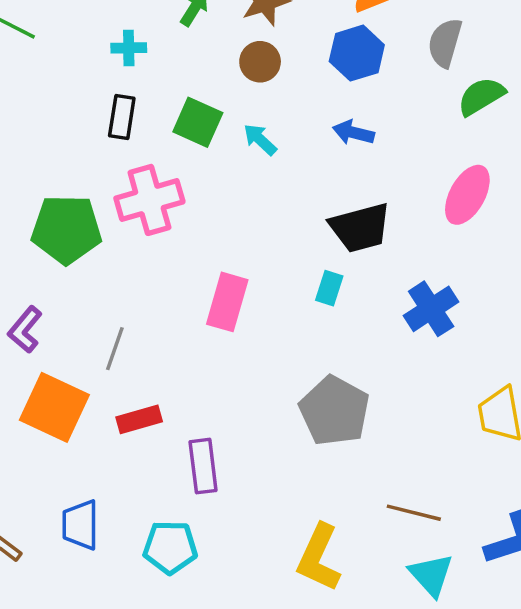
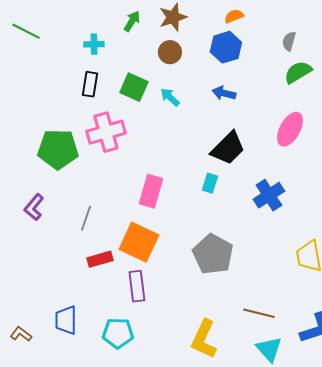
gray semicircle: (445, 43) -> (289, 41), moved, size x0.7
black trapezoid: (360, 228) -> (228, 148), turned -30
orange square: (54, 407) -> (139, 242), moved

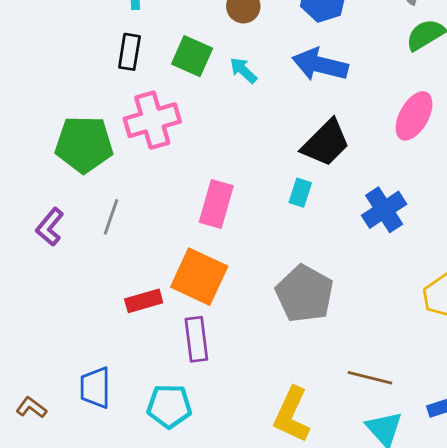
blue arrow: (224, 93) -> (320, 65), size x1.6
gray line: (86, 218) -> (111, 217), moved

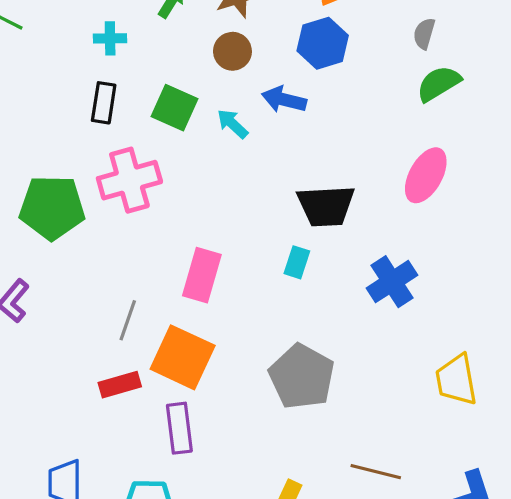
blue arrow: (320, 65) -> (284, 100), moved, size x0.7
black trapezoid: (326, 143) -> (326, 206), turned 42
gray line: (111, 217) -> (128, 320), moved

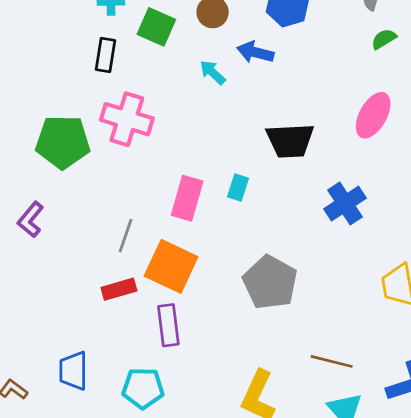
green semicircle: (439, 83) -> (384, 39), size x0.7
green square: (174, 108) -> (156, 27), moved
pink cross: (129, 180) -> (127, 119), turned 33
cyan rectangle: (297, 262) -> (238, 187), moved

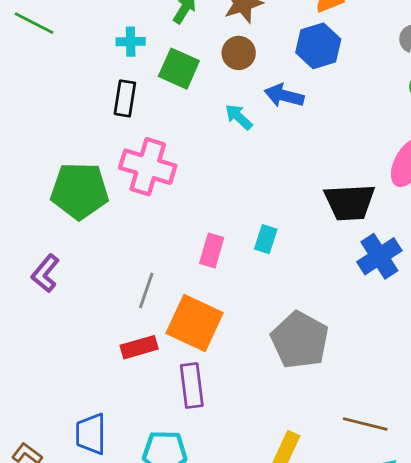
black trapezoid: (290, 141) -> (350, 202), moved
pink rectangle: (187, 198) -> (212, 251), size x0.7

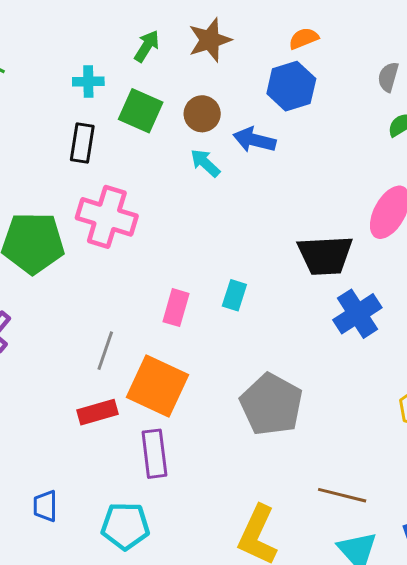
brown circle: (239, 53) -> (202, 114), moved
blue trapezoid: (91, 434) -> (45, 506), size x0.7

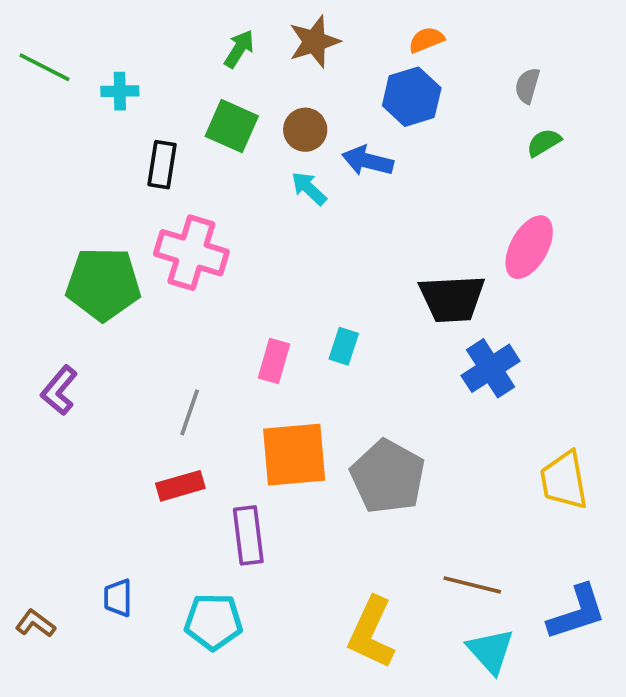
cyan cross: (88, 82) -> (120, 91), moved
orange square: (158, 386) -> (294, 455), moved, turned -30

